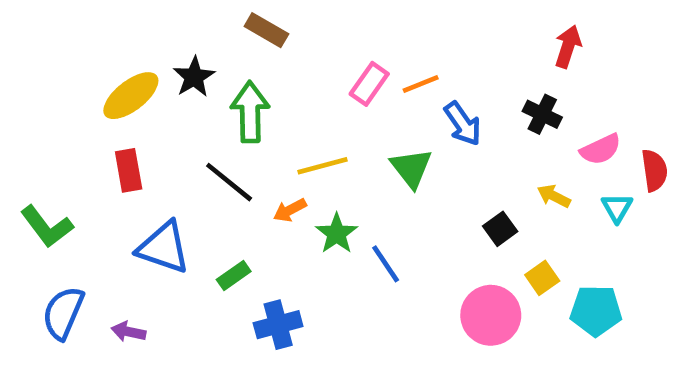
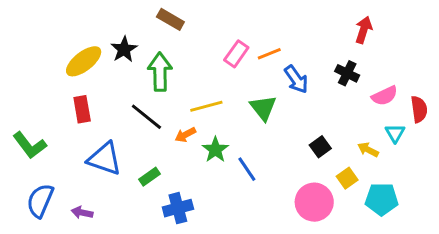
yellow arrow: (554, 196) -> (368, 150), moved

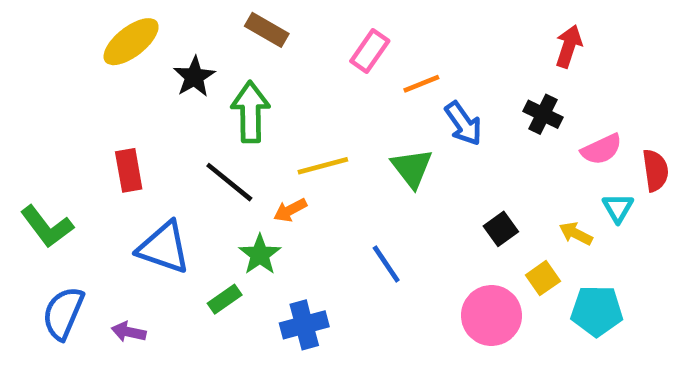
pink rectangle: (236, 54) -> (370, 51), moved
yellow ellipse: (84, 61) -> (131, 42), moved
green star: (215, 150) -> (260, 255), moved
green rectangle: (149, 177) -> (225, 299), moved
blue cross: (178, 208) -> (304, 325), moved

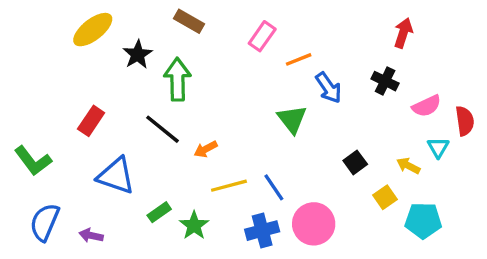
yellow line: (323, 166) -> (229, 186), moved
red rectangle: (129, 170) -> (91, 121), turned 44
green star: (260, 255) -> (194, 226), moved
pink circle: (491, 315) -> (314, 224), moved
blue cross: (304, 325) -> (262, 231), moved

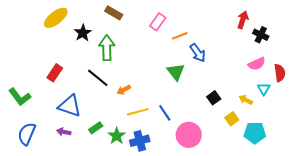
black cross: (385, 81) -> (261, 35), moved
blue cross: (262, 231) -> (140, 141), moved
purple arrow: (91, 235) -> (64, 132), moved

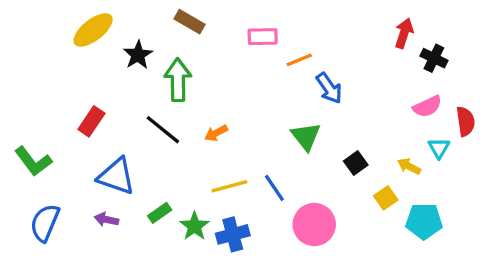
pink rectangle: (158, 22) -> (263, 37), turned 54
green triangle: (176, 72) -> (306, 136), moved
orange arrow: (124, 90) -> (216, 133), moved

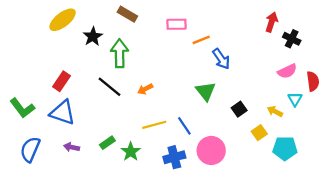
blue triangle: (116, 176) -> (63, 112), moved
blue cross: (233, 234) -> (174, 157), moved

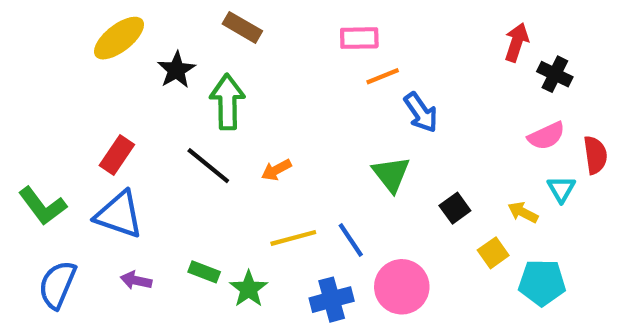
pink rectangle: (177, 24) -> (359, 38), moved
green rectangle: (107, 143) -> (204, 272), turned 56

